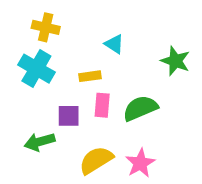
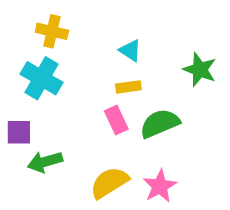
yellow rectangle: (90, 76) -> (128, 87), moved
pink rectangle: (102, 105) -> (116, 120), turned -30
purple square: (69, 116) -> (19, 132), moved

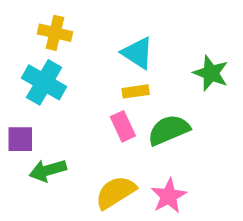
cyan triangle: (130, 50) -> (138, 53), size x1.4

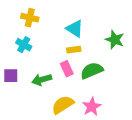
cyan cross: (44, 82) -> (24, 45), size x0.7
green arrow: (48, 170) -> (42, 80), moved

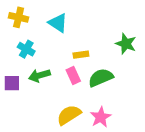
yellow cross: (30, 18) -> (19, 17), moved
cyan triangle: (75, 29) -> (58, 23), moved
green arrow: (42, 80) -> (39, 75), moved

